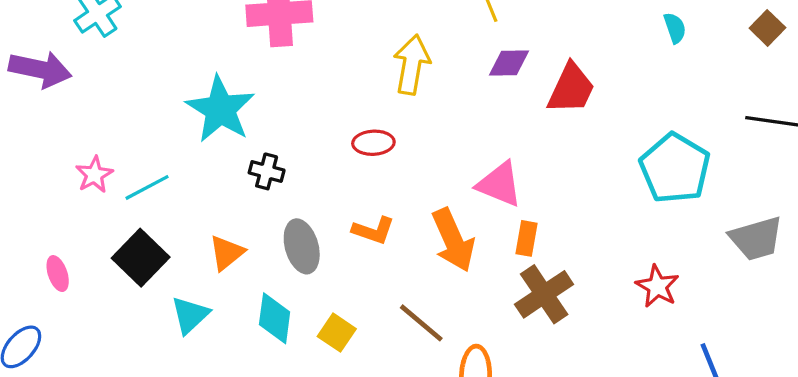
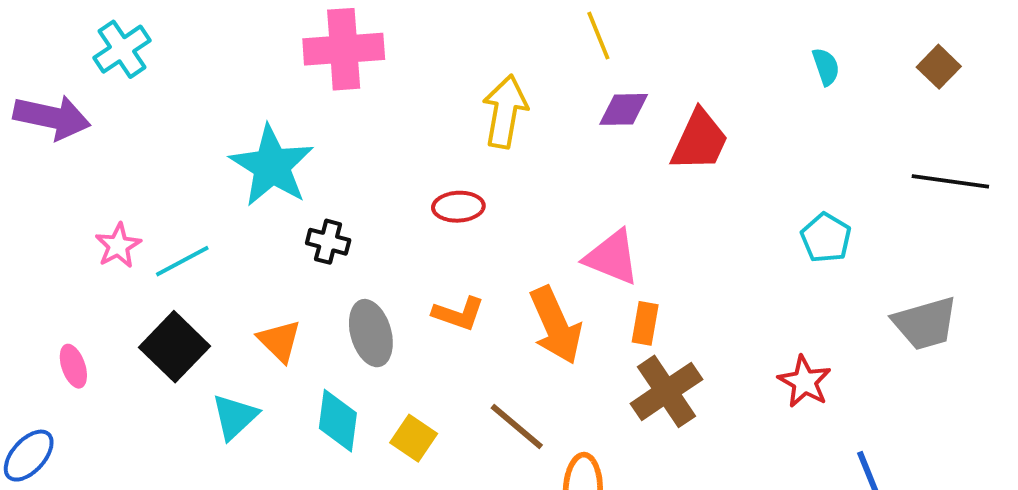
cyan pentagon: (675, 168) -> (826, 238), size x0.6
orange triangle: (227, 253) -> (279, 341), turned -36

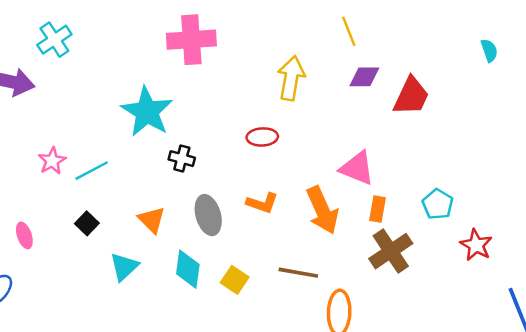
cyan pentagon: (826, 238) -> (438, 204), moved
black square: (174, 347) -> (87, 223), size x0.6
brown line: (517, 426) -> (298, 273), turned -30

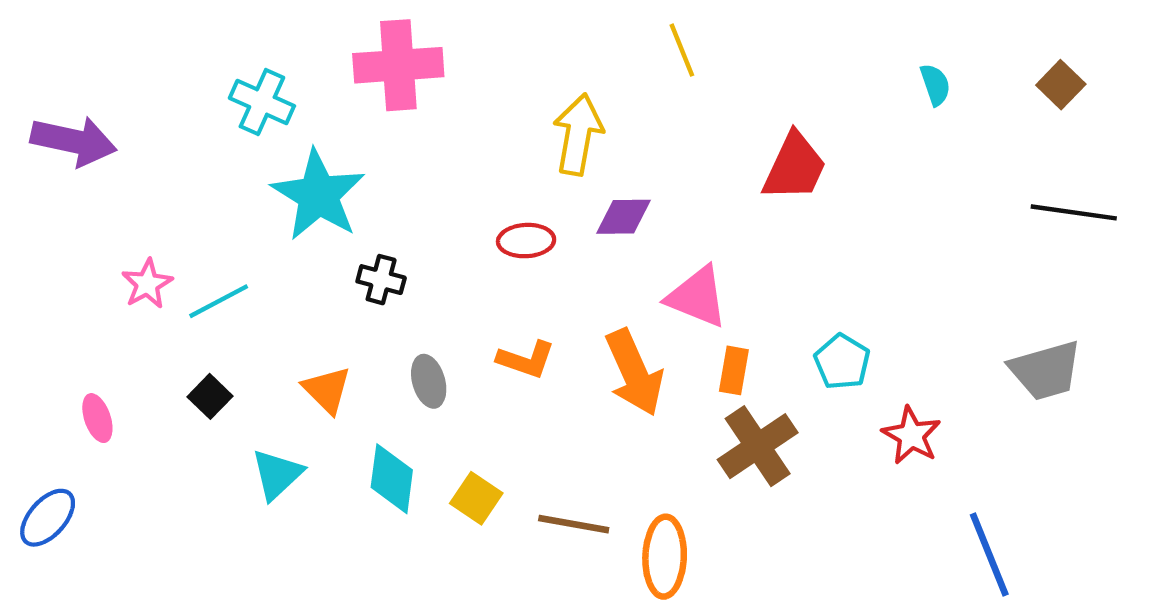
cyan cross: (54, 40) -> (262, 102), moved, turned -32
purple diamond: (364, 77) -> (623, 217), moved
gray ellipse: (208, 215) -> (429, 381), size x0.7
brown line: (298, 273) -> (574, 524), moved

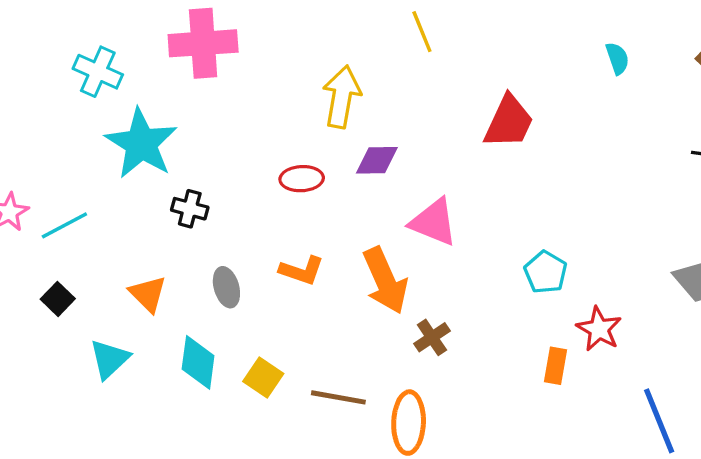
orange rectangle: (734, 370) -> (556, 366), moved
brown cross: (758, 446) -> (432, 337), moved, size x0.6

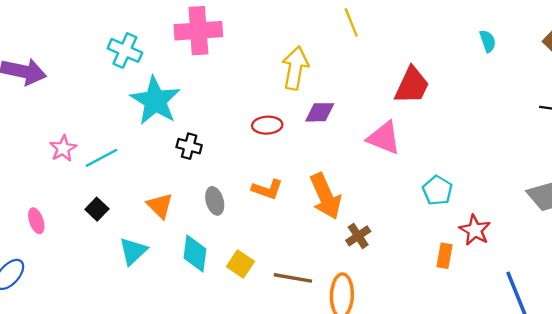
pink triangle: (434, 222) -> (384, 138), moved

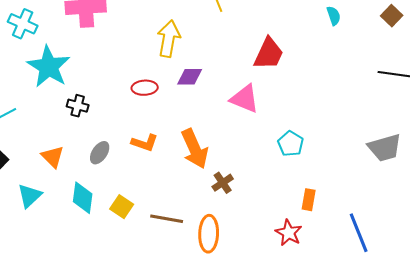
gray ellipse: (215, 201) -> (100, 153), turned 50
red star: (475, 230) -> (289, 233), moved
orange rectangle: (445, 256) -> (309, 200), moved

